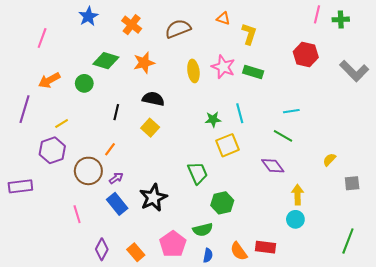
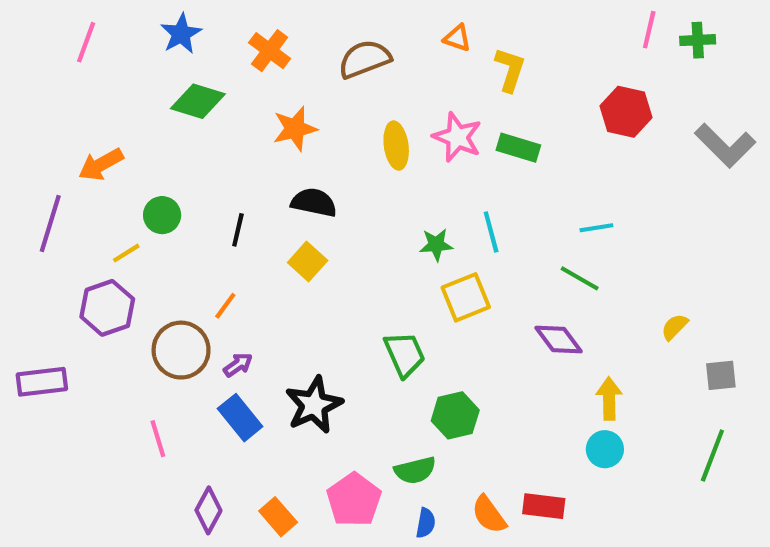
pink line: (42, 38) -> (86, 42), moved
green diamond: (106, 61) -> (198, 101), moved
green circle: (84, 83) -> (162, 215), moved
green line: (348, 241) -> (712, 456), moved

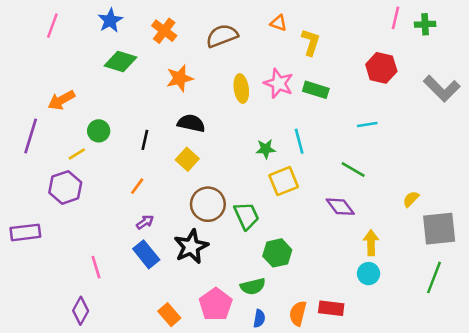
cyan line: (596, 228) -> (367, 124), moved
brown circle: (181, 350) -> (208, 204), moved
gray square: (721, 375) -> (439, 229), size x1.8
purple diamond: (208, 510) -> (81, 311), moved
orange semicircle: (489, 515) -> (298, 313), turned 50

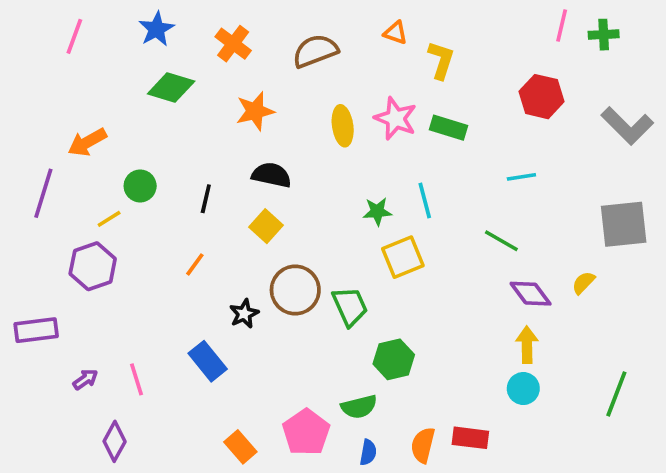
purple diamond: (340, 207) -> (531, 294), moved
purple arrow: (145, 222) -> (85, 379), moved
gray square: (439, 229) -> (624, 224), moved
black star: (191, 247) -> (244, 314), moved, size x0.6

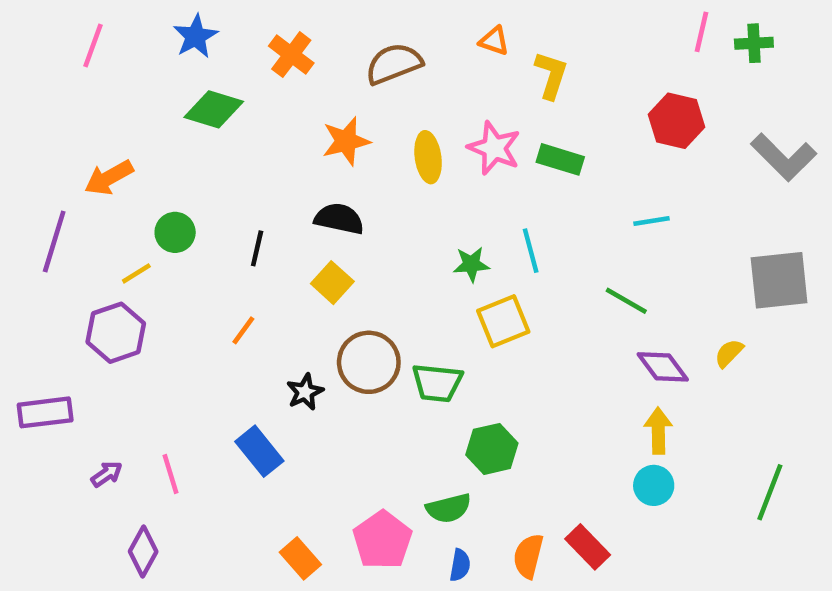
orange star: (255, 111) -> (346, 141), moved
green trapezoid: (350, 306) -> (437, 383), turned 120
red rectangle: (470, 438) -> (588, 547), turned 39

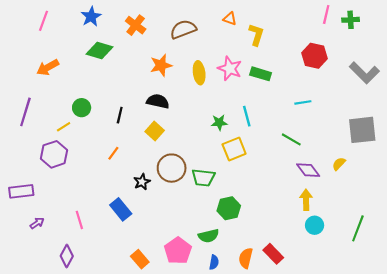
orange arrow: (109, 178) -> (48, 67), moved
purple arrow: (107, 474) -> (37, 223), moved
cyan circle: (654, 485) -> (315, 225), moved

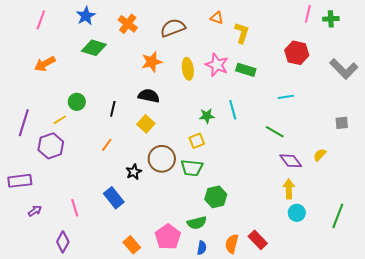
purple line: (25, 112) -> (24, 123), moved
gray square: (362, 130) -> (342, 123), size x0.5
yellow square: (234, 149) -> (197, 141), moved, size x0.7

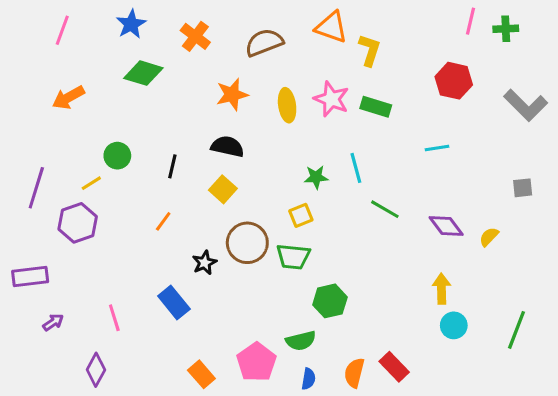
orange triangle: (217, 18) -> (331, 27), size x1.6
green line: (275, 132) -> (385, 209), moved
purple diamond: (291, 161) -> (446, 226), moved

